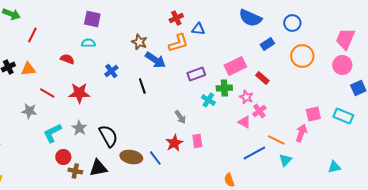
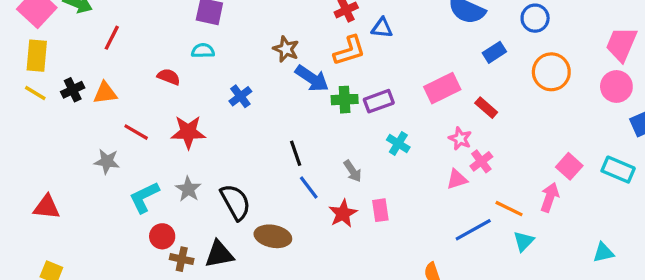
black line: (142, 86) -> (296, 153), moved
green cross: (224, 88) -> (345, 100), moved
pink square: (313, 114) -> (569, 166), turned -35
pink triangle: (244, 122) -> (457, 179), turned -48
blue line: (155, 158) -> (309, 187), moved

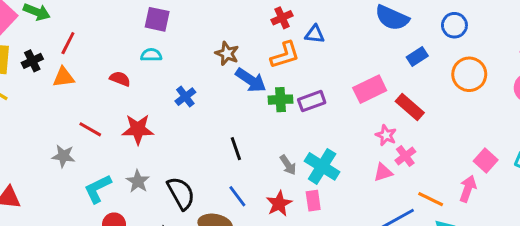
black cross: (73, 90) -> (32, 61), moved
orange triangle: (105, 93) -> (63, 77), moved
red rectangle: (486, 108) -> (410, 107), size x1.4
cyan cross: (398, 143) -> (322, 166), moved, size x1.6
blue line: (309, 187) -> (237, 196), moved

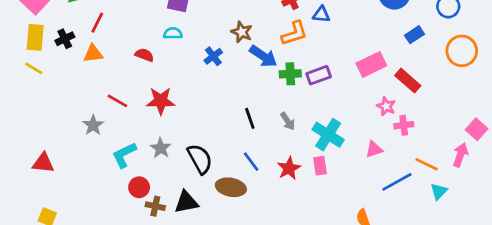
blue cross: (185, 97) -> (213, 56), moved
gray star: (63, 156) -> (93, 125), turned 30
pink cross: (405, 156) -> (404, 125), turned 30
gray arrow: (288, 165) -> (288, 121), moved
pink triangle: (383, 172) -> (374, 149), moved

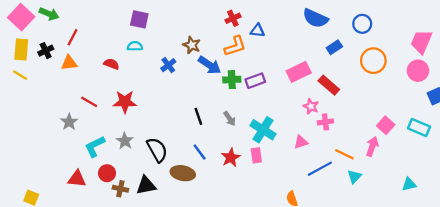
red triangle: (43, 163) -> (77, 179), moved

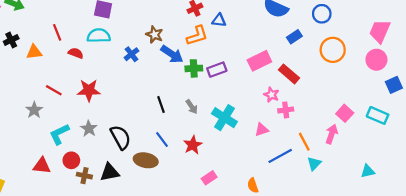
red line: (72, 37) -> (57, 32), moved, turned -49
cyan semicircle: (135, 46) -> (99, 36), size x1.5
orange line: (344, 154) -> (304, 142), turned 36
pink rectangle: (256, 155) -> (209, 178), moved, turned 64

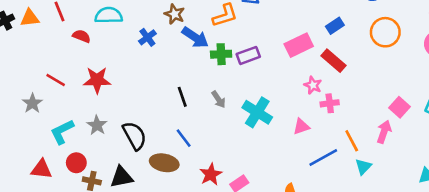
blue rectangle: (294, 37) -> (335, 26), moved
orange triangle: (34, 52) -> (30, 18), moved
red star: (193, 145) -> (211, 174), moved

